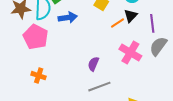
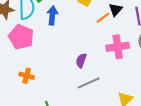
blue arrow: (68, 18) -> (52, 15), turned -72
pink cross: (130, 53) -> (118, 47), turned -35

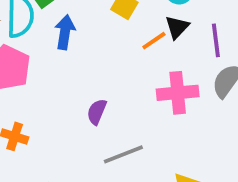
purple semicircle: (81, 61) -> (97, 112), moved

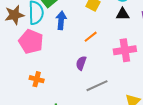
black triangle: (177, 27) -> (123, 14), turned 48
orange line: (154, 41) -> (91, 37), moved

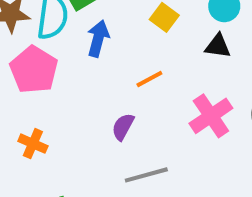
pink cross: (125, 50) -> (211, 116), turned -35

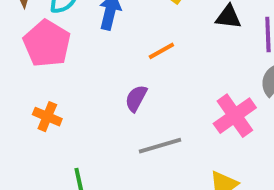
pink cross: (211, 116) -> (235, 116), moved

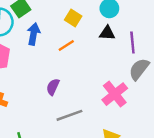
orange line: (161, 51) -> (66, 45), moved

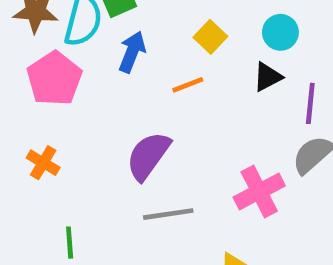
black triangle: (107, 33) -> (268, 77), turned -42
purple semicircle: (53, 87) -> (148, 156), size x1.6

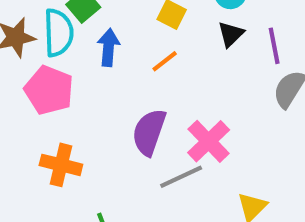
orange cross: (43, 163) -> (61, 165), size x1.4
pink cross: (259, 192) -> (209, 141), moved

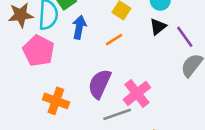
purple line: (274, 46) -> (185, 37), turned -30
orange cross: (61, 165) -> (56, 101), moved

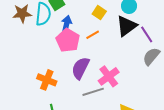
black triangle: (158, 27) -> (126, 26), size x1.6
pink pentagon: (39, 51) -> (68, 40), moved

